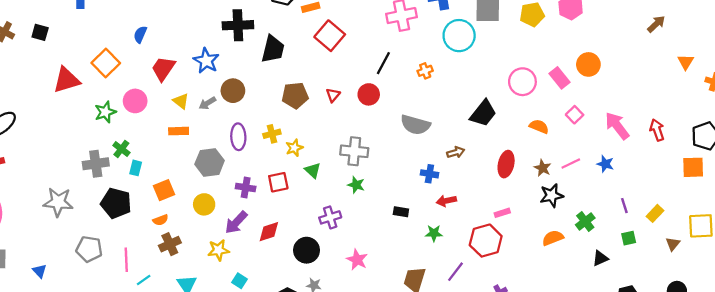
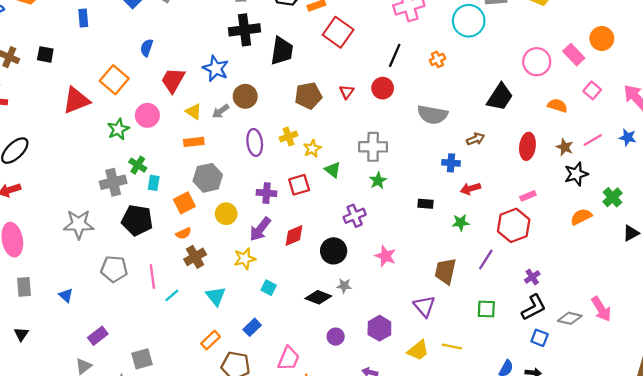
gray hexagon: (210, 162) -> (208, 178), moved
green star: (356, 185) -> (378, 181), turned 30

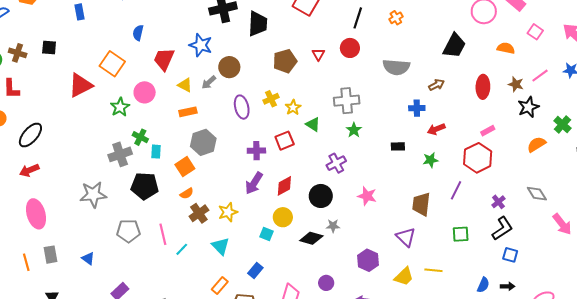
yellow circle: (226, 214) -> (283, 217), moved
yellow star: (245, 259) -> (228, 212), moved
gray diamond: (570, 318) -> (537, 194), moved, turned 50
purple circle: (336, 337) -> (326, 283), moved

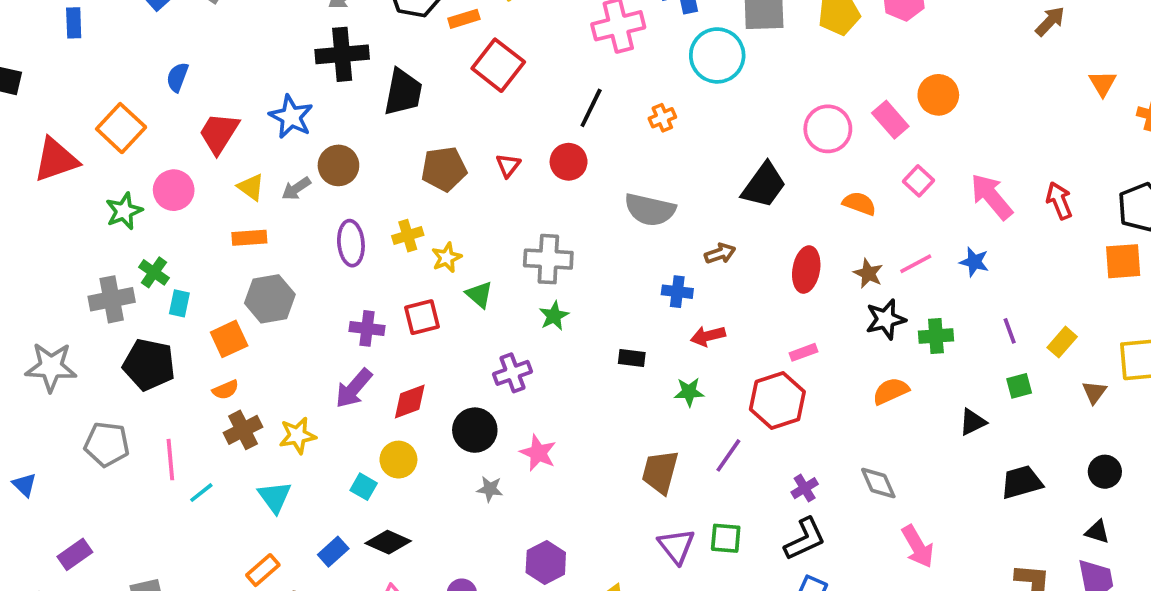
green cross: (562, 124) -> (936, 336), moved, turned 36
pink star: (367, 196) -> (538, 453), moved
purple triangle: (406, 237) -> (676, 546), moved
black diamond: (311, 238) -> (388, 542), moved

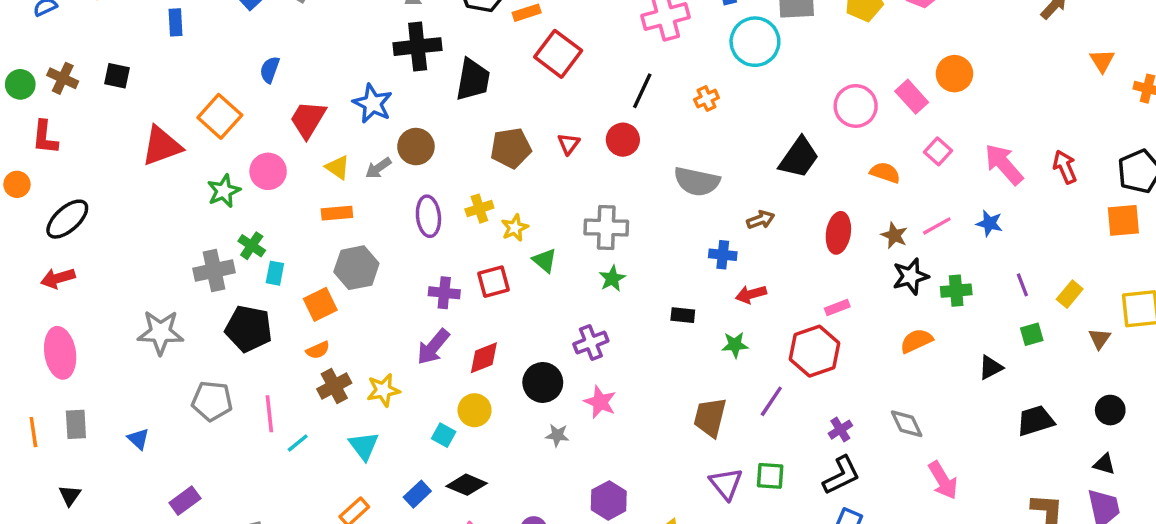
purple cross: (513, 373) -> (591, 343), moved

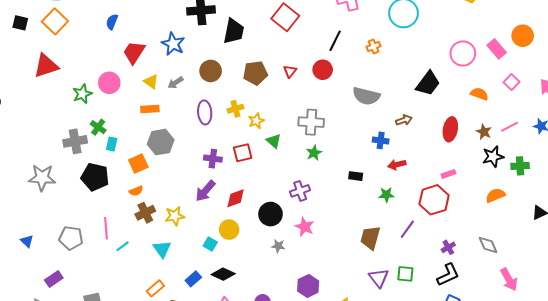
orange square: (220, 116) -> (55, 21), moved
brown circle: (416, 147) -> (211, 71), moved
gray pentagon: (212, 401) -> (71, 238), moved

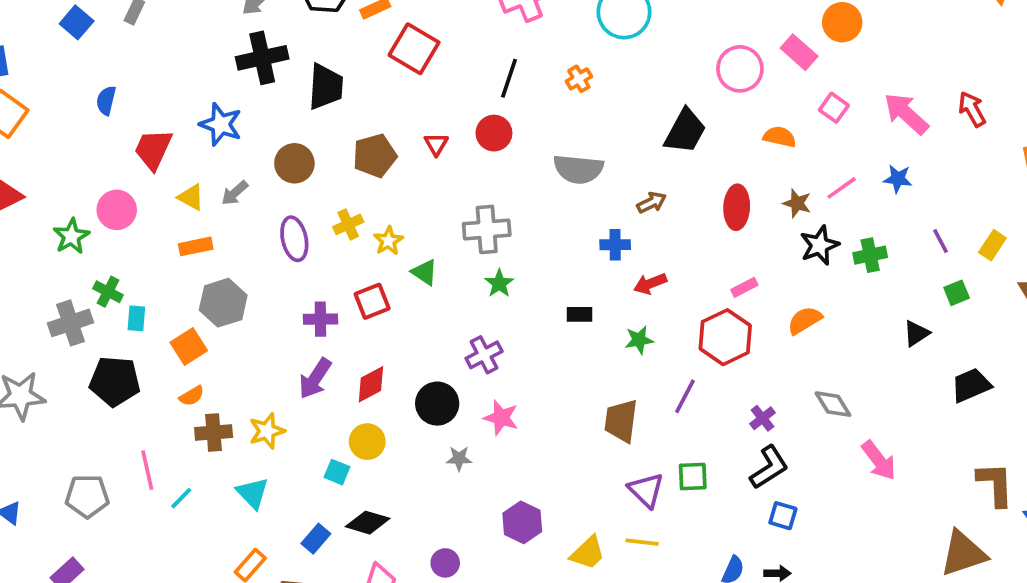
orange semicircle: (495, 195) -> (805, 320), moved
brown cross: (145, 213) -> (214, 432), turned 30

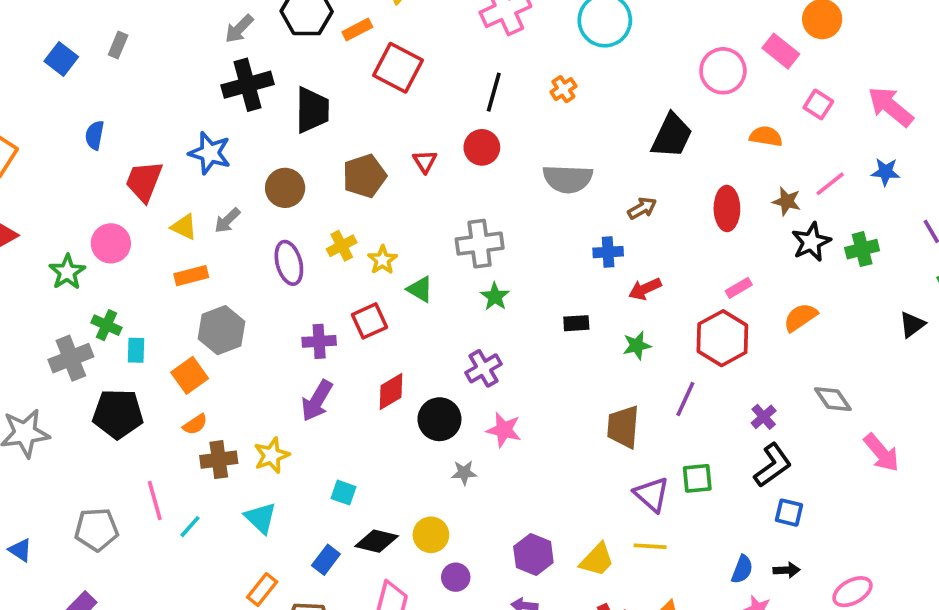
red diamond: (371, 384) -> (391, 391), moved
yellow circle: (367, 442) -> (431, 535), moved
purple hexagon: (522, 522) -> (533, 554), moved

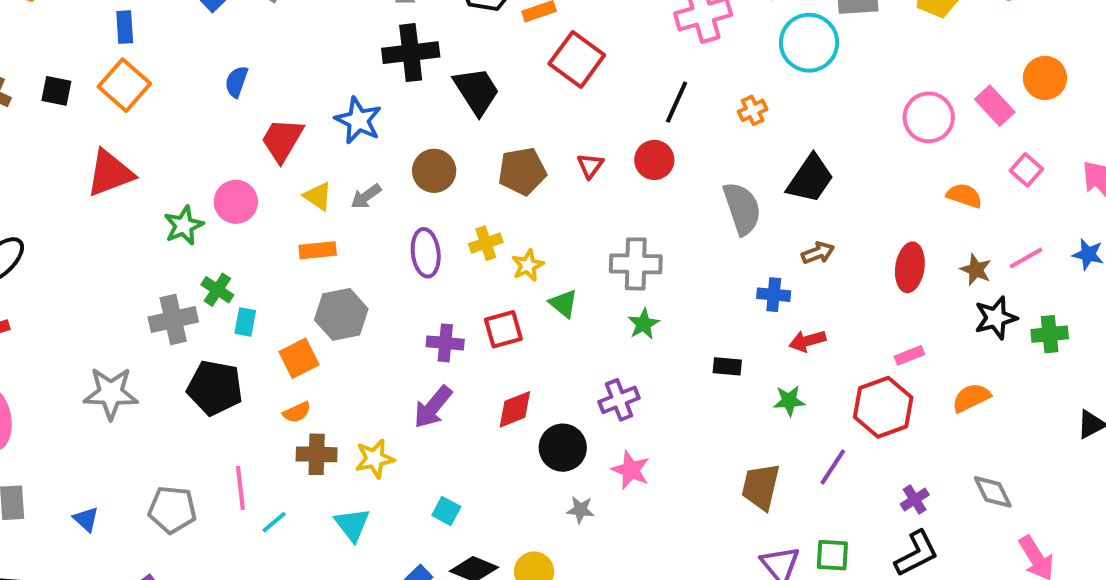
black trapezoid: (312, 110) -> (477, 91), turned -42
black trapezoid: (672, 136) -> (810, 179), moved
gray semicircle: (568, 179) -> (742, 208), turned -120

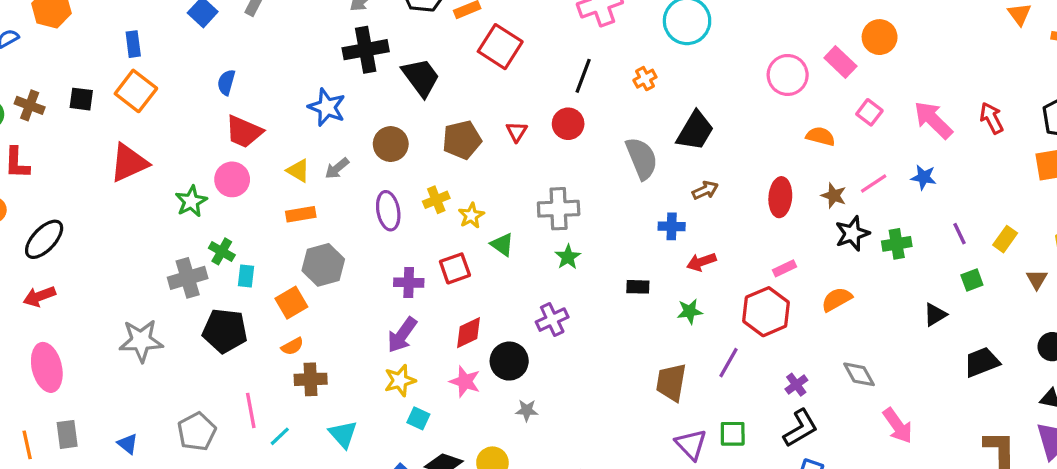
red trapezoid: (282, 140) -> (244, 132), moved, turned -93
yellow star: (375, 459) -> (400, 381), moved
pink star: (631, 470) -> (465, 382), moved
gray pentagon: (172, 510) -> (197, 432), turned -30

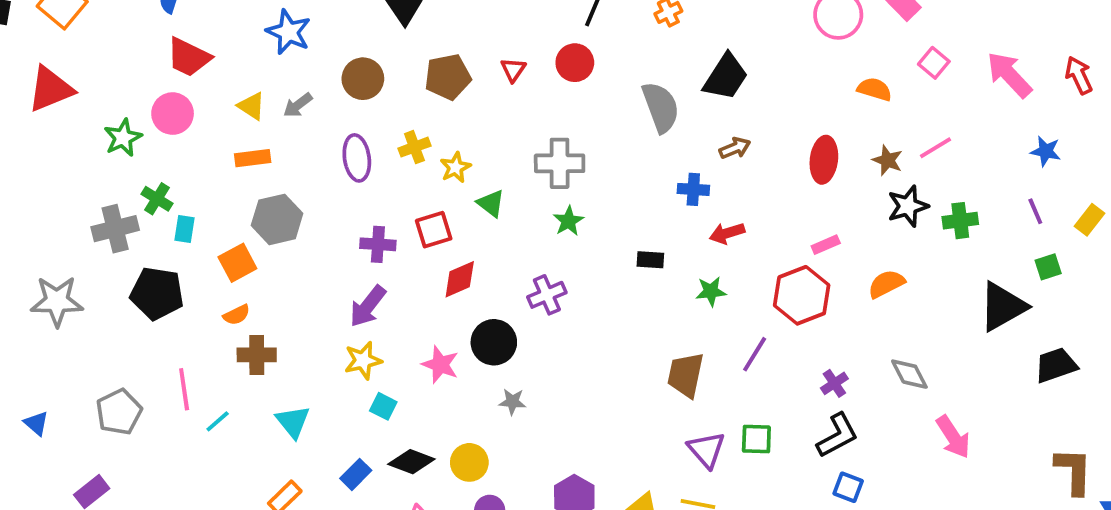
blue star: (924, 177) -> (1046, 151), moved
black triangle: (935, 315) -> (1003, 307), size x1.8
red diamond: (468, 333) -> (460, 279), moved

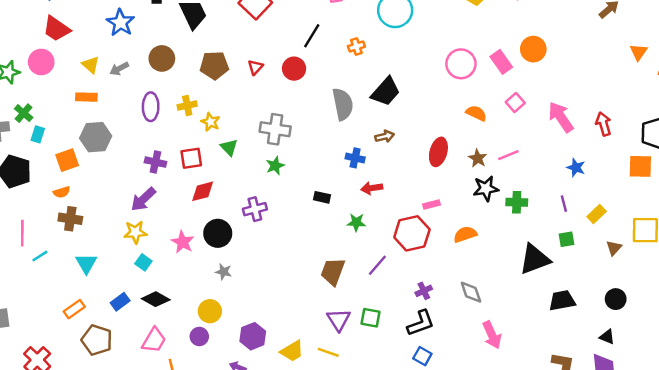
yellow star: (455, 167) -> (211, 122), turned -30
yellow circle: (469, 462) -> (210, 311), moved

